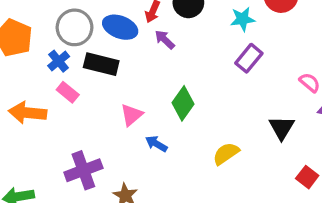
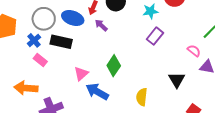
orange arrow: (28, 113) -> (26, 88), moved
blue arrow: (156, 144) -> (97, 92), size x1.6
yellow semicircle: (226, 154) -> (142, 97), turned -48

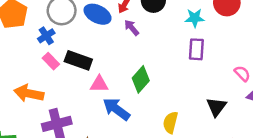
purple rectangle: (155, 36) -> (196, 49), turned -42
black rectangle: (61, 42) -> (78, 60), moved
pink triangle: (81, 74) -> (99, 84), turned 35

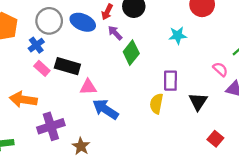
cyan star: (195, 18) -> (178, 35), moved
purple rectangle: (196, 49) -> (170, 81), moved
green diamond: (141, 79) -> (131, 53), moved
yellow semicircle: (170, 122) -> (156, 104), moved

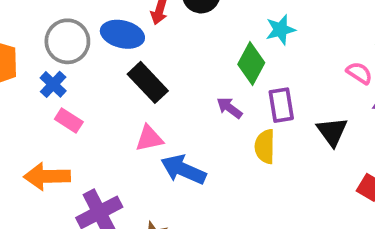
purple arrow: (115, 33) -> (229, 108), moved
green diamond: (131, 53) -> (251, 64), moved
black rectangle: (67, 66) -> (148, 82), moved, turned 40

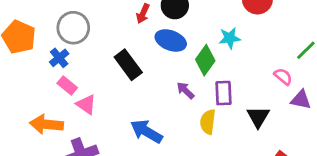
blue ellipse: (122, 34) -> (171, 40), moved
pink triangle: (149, 138) -> (86, 104), moved, turned 40

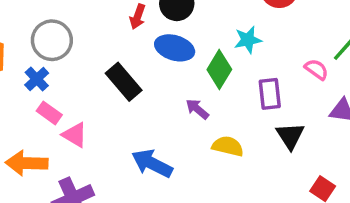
pink semicircle: (283, 76) -> (316, 69), moved
purple rectangle: (223, 93) -> (270, 94), moved
yellow semicircle: (208, 122) -> (228, 146), turned 100

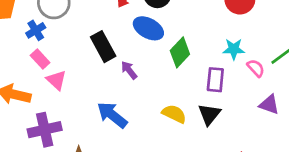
cyan star: (248, 40) -> (234, 49), moved
purple arrow: (197, 109) -> (129, 70), moved
black triangle: (290, 136) -> (209, 114), moved

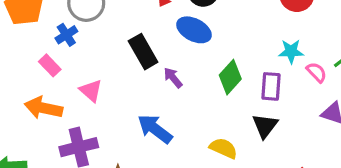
green diamond: (180, 52) -> (230, 77), moved
pink rectangle: (40, 59) -> (50, 65), moved
yellow semicircle: (174, 114) -> (223, 148), moved

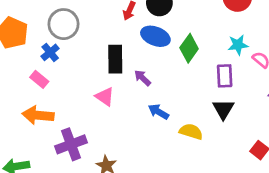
black rectangle: (143, 52) -> (115, 59), turned 36
green diamond: (230, 77) -> (189, 48), moved
pink triangle: (91, 91) -> (105, 97), moved
blue arrow: (155, 129) -> (158, 112), moved, size x0.7

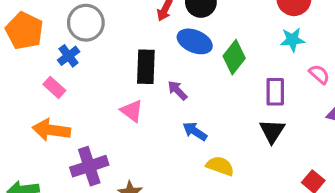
cyan star: (238, 45) -> (292, 40), moved
yellow semicircle: (191, 132) -> (220, 166), moved

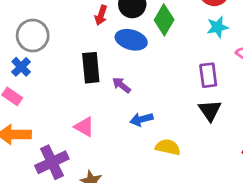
green diamond: (234, 57) -> (164, 20), moved
pink triangle: (132, 111) -> (84, 127), moved
blue arrow: (195, 131) -> (142, 119), turned -40

